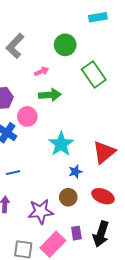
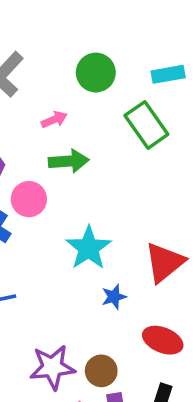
cyan rectangle: (98, 17) -> (168, 74), moved
brown circle: (68, 197) -> (101, 371), moved

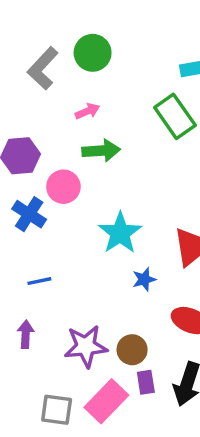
green circle: (96, 73) -> (93, 53), moved

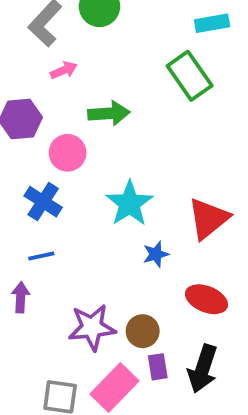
pink arrow: (87, 111) -> (64, 70), moved
blue cross: (29, 214) -> (43, 202), moved
purple arrow: (26, 334) -> (21, 297), moved

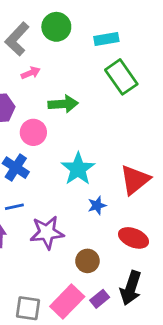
cyan rectangle: (212, 23) -> (106, 39), moved
purple star: (92, 327) -> (47, 232), moved
purple rectangle: (158, 367) -> (100, 299), moved, turned 60

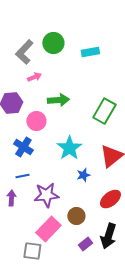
green rectangle: (121, 77) -> (104, 111), moved, turned 65
red ellipse: (133, 238) -> (110, 199), turned -60
pink rectangle: (67, 302) -> (48, 229), moved

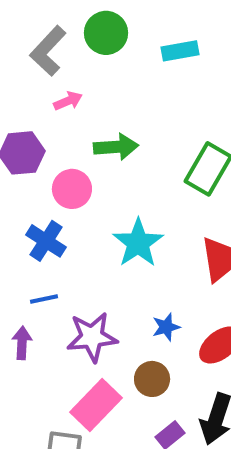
blue star: (83, 175) -> (166, 327), moved

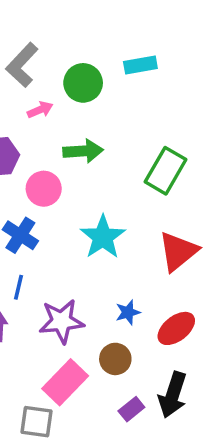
green circle: (106, 33) -> (83, 83), moved
blue line: (44, 299) -> (19, 287), turned -65

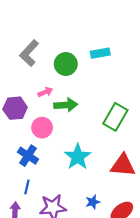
pink arrow: (40, 110) -> (45, 92), moved
red triangle: (178, 251) -> (123, 165), turned 44

